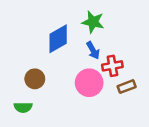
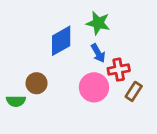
brown rectangle: (127, 87) -> (134, 91), turned -36
green semicircle: (23, 107) -> (16, 101), moved

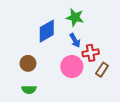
green semicircle: (16, 101) -> (29, 89), moved

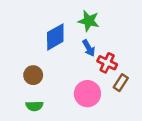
red cross: (91, 53) -> (107, 63), turned 35
pink circle: (72, 67) -> (87, 94), moved

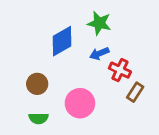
blue arrow: (89, 48) -> (99, 54), turned 98
pink circle: (87, 94) -> (80, 103), moved

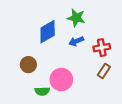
red cross: (120, 70) -> (102, 48), moved, turned -35
green semicircle: (39, 118) -> (42, 91), moved

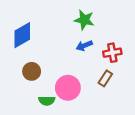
blue diamond: (48, 32) -> (22, 35), moved
brown rectangle: (104, 71) -> (105, 78), moved

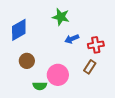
green star: (84, 20) -> (61, 17), moved

